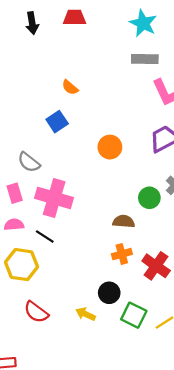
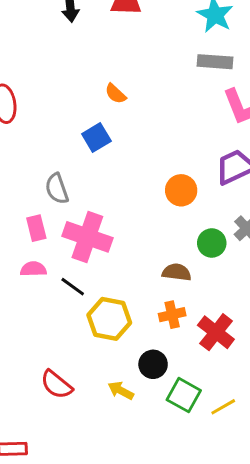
orange circle: (110, 147) -> (181, 190), moved
gray semicircle: (29, 162) -> (57, 189), turned 30
yellow hexagon: (22, 265) -> (109, 319), moved

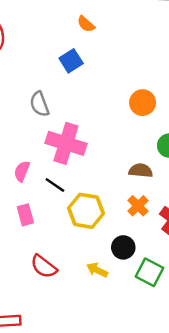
pink rectangle: (36, 228) -> (25, 215), moved
pink semicircle: (33, 269) -> (22, 171), turned -65
orange cross: (172, 315) -> (138, 206), turned -30

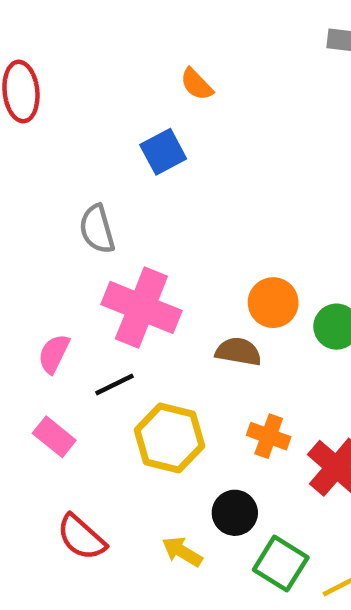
orange circle: (143, 103) -> (273, 303), moved
brown semicircle: (141, 171) -> (238, 352), moved
black line: (55, 185) -> (114, 384), turned -65
orange cross: (138, 206) -> (269, 436), turned -30
pink rectangle: (25, 215) -> (54, 437), turned -40

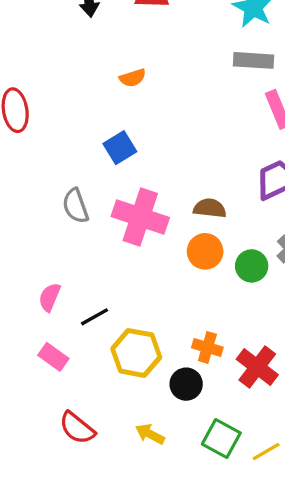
orange semicircle: (197, 84) -> (133, 78), moved, turned -60
pink cross: (141, 307) -> (140, 217), moved
brown semicircle: (238, 352) -> (210, 208), moved
black circle: (235, 513) -> (186, 384), moved

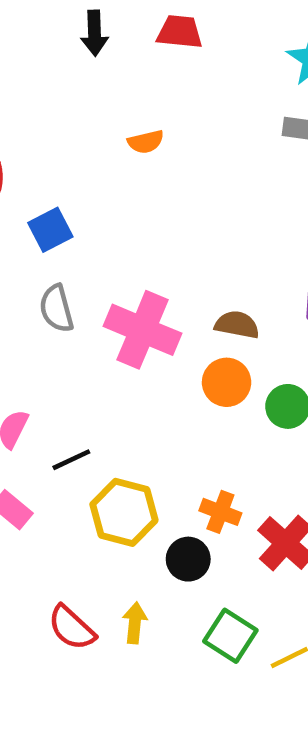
blue square: (120, 148) -> (50, 230), moved
red semicircle: (77, 428) -> (72, 628), moved
yellow arrow: (150, 434) -> (135, 623), turned 64

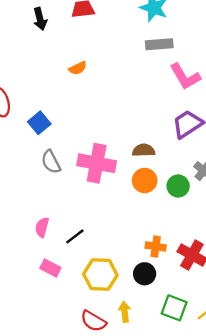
yellow hexagon: (124, 512) -> (100, 275), moved

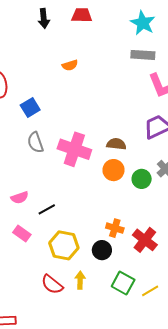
pink semicircle: (42, 227) -> (20, 198), turned -132

